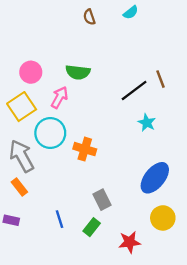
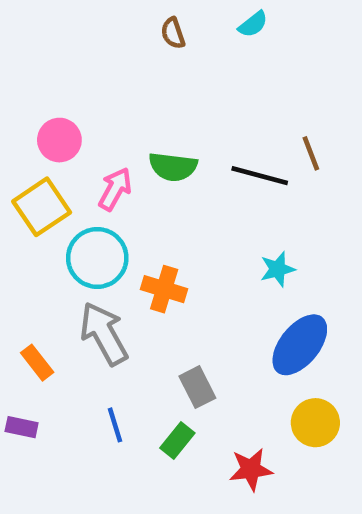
green semicircle: (78, 72) -> (173, 167), moved
black line: (134, 91) -> (260, 176), turned 52
cyan star: (147, 123) -> (278, 269), moved, turned 30
gray arrow: (22, 156) -> (104, 334), moved

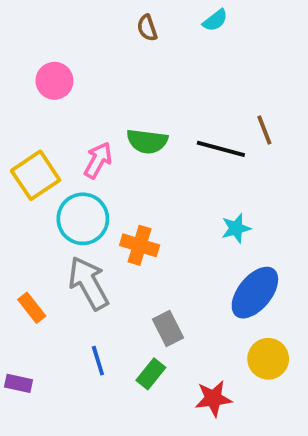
pink circle: (59, 140) -> (54, 81), moved
purple rectangle: (22, 427) -> (19, 383), moved

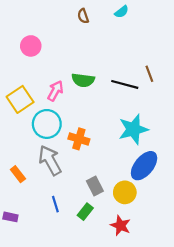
cyan star: (236, 228) -> (133, 129), size x1.8
yellow circle: (268, 359) -> (125, 192), moved
red star: (213, 398) -> (121, 225), turned 30

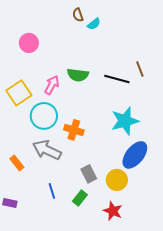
cyan semicircle: (122, 12) -> (94, 24), moved
gray arrow: (50, 160) -> (47, 150), turned -36

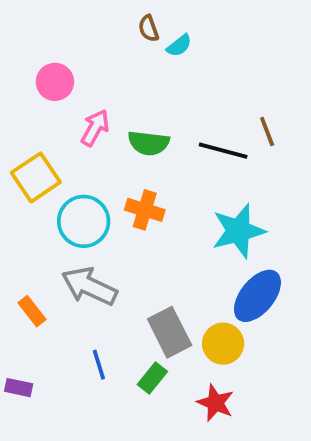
pink arrow: (52, 85) -> (95, 128), moved
orange cross: (74, 130) -> (145, 210), moved
gray rectangle: (89, 174) -> (170, 332), size x1.4

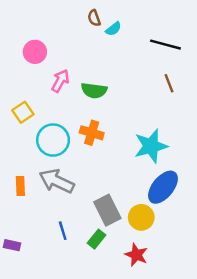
black line: (223, 151) -> (165, 45), moved
yellow square: (36, 177) -> (23, 112), size x0.7
orange rectangle: (32, 311) -> (20, 186), moved, turned 36

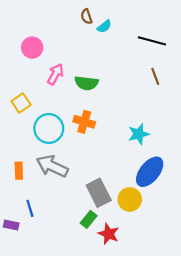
cyan star: (151, 146) -> (139, 134), size x0.7
blue line: (63, 231) -> (30, 208), moved
red star: (136, 255) -> (109, 234), moved

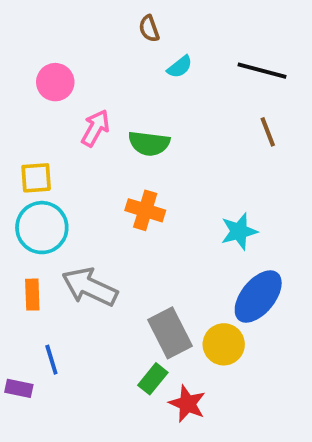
cyan semicircle: (104, 26) -> (180, 67), moved
yellow square: (21, 103) -> (36, 178), turned 30
cyan circle: (49, 128) -> (42, 228), moved

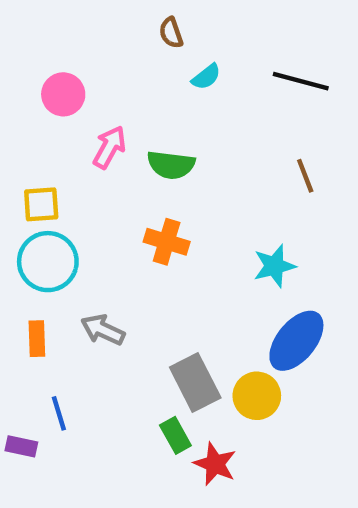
brown line: (268, 132) -> (305, 176), moved
gray arrow: (90, 287) -> (103, 330), size x0.7
green rectangle: (153, 379) -> (175, 435), turned -68

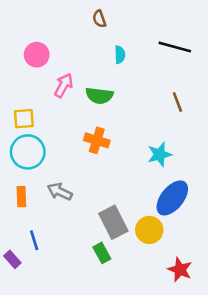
cyan semicircle: (206, 77) -> (120, 55), moved, turned -54
purple rectangle: (21, 446) -> (12, 259), turned 36
red star: (215, 464) -> (180, 270), moved

